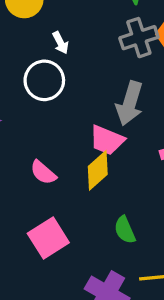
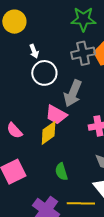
white circle: (44, 80) -> (44, 73), moved

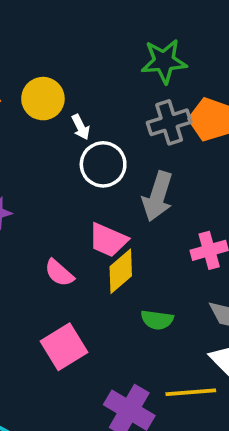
yellow circle: (14, 22) -> (43, 99), moved
pink trapezoid: (56, 115) -> (108, 240), moved
green semicircle: (61, 172) -> (157, 320), moved, turned -60

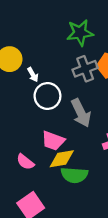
gray arrow: (158, 196) -> (81, 113), turned -40
yellow diamond: (121, 271) -> (62, 159), turned 35
green semicircle: (157, 320) -> (74, 175), moved, size x1.4

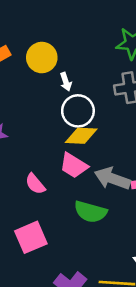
gray arrow: (81, 113) -> (112, 179), moved, turned 124
yellow diamond: (62, 159) -> (81, 136), moved

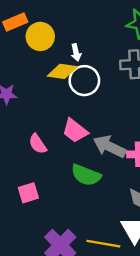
yellow circle: (42, 58) -> (40, 36), moved
yellow diamond: (81, 136) -> (62, 71), moved
pink square: (31, 237) -> (28, 193), size x0.7

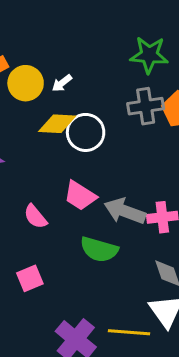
white arrow: (76, 52) -> (62, 83), moved, turned 70

